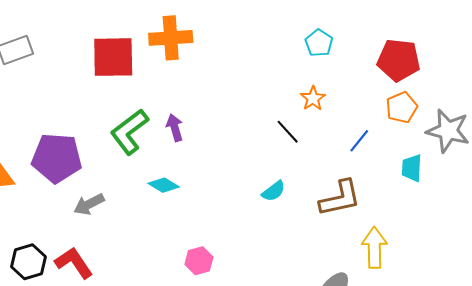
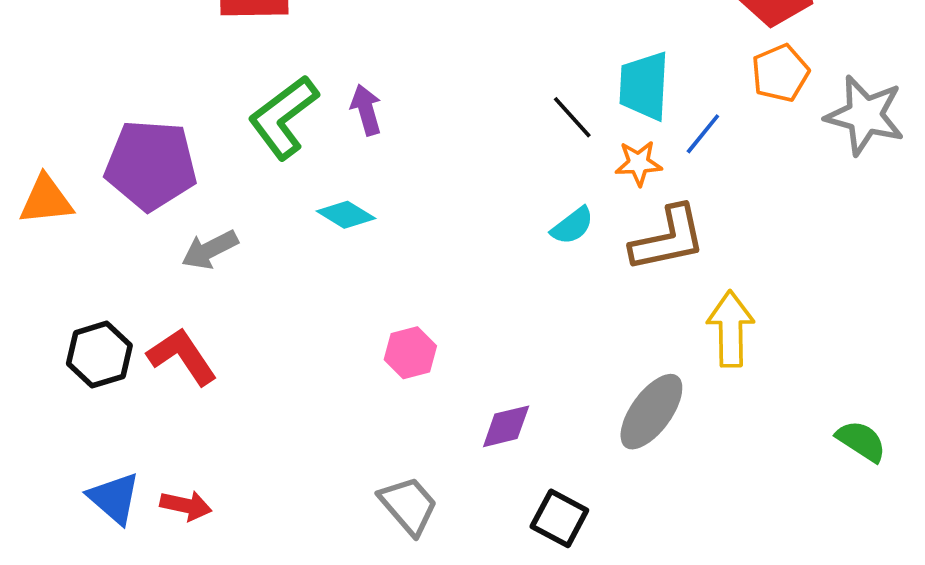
orange star: (313, 98) -> (639, 163), moved, turned 30
cyan trapezoid: (412, 168) -> (644, 86), moved, size x1.4
cyan semicircle: (274, 191) -> (572, 226), moved

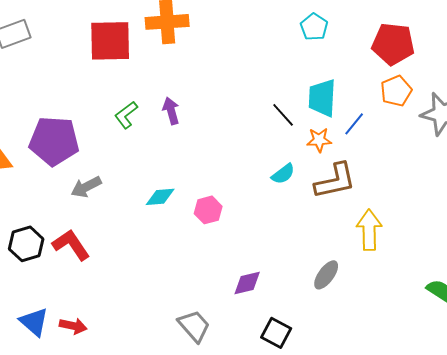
green L-shape: (283, 117) -> (126, 115), size x0.6
cyan diamond: (346, 215) -> (160, 197), moved, turned -36
pink hexagon: (410, 353) -> (208, 210), moved
gray ellipse: (651, 412) -> (326, 275), size x0.7

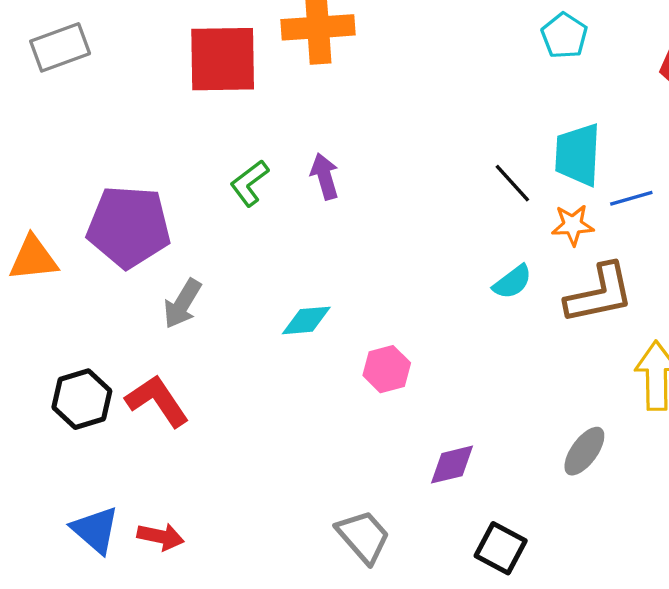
blue line: (354, 124) -> (631, 198), turned 35
gray arrow: (86, 187) -> (182, 304), turned -32
pink hexagon: (208, 210) -> (387, 369), moved

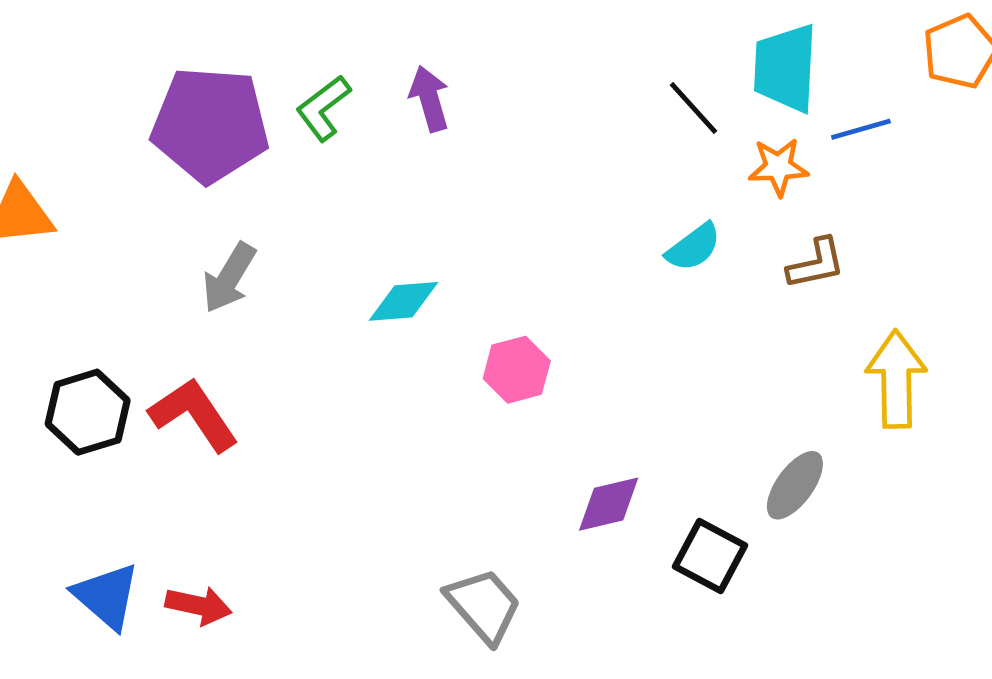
purple pentagon: (129, 227) -> (210, 125), moved
brown L-shape: (599, 294) -> (816, 264), size x0.6
black square: (501, 548) -> (710, 556), moved

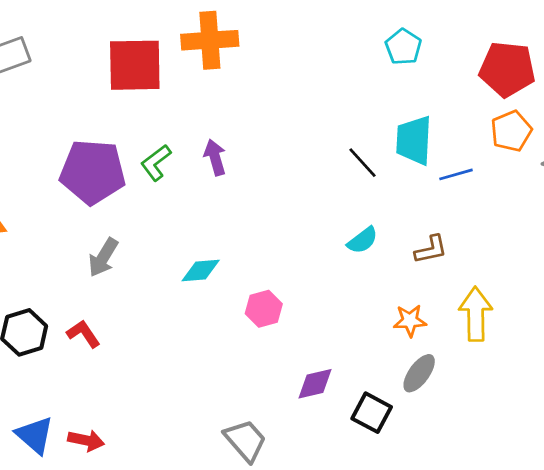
orange star: (778, 167) -> (410, 321), moved
red L-shape: (194, 415) -> (83, 334), size x0.7

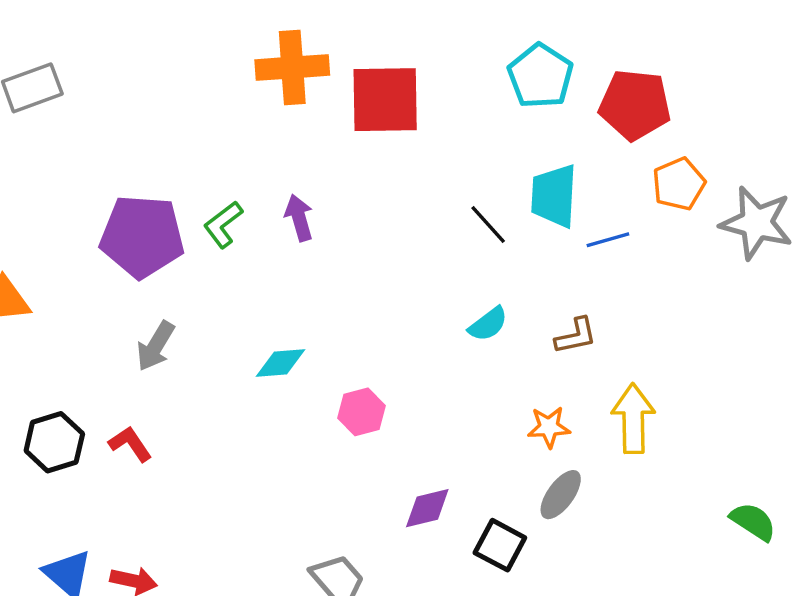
cyan pentagon: (403, 47) -> (540, 76), size x1.4
red square: (135, 65) -> (385, 100), moved
red pentagon: (507, 69) -> (635, 105), moved

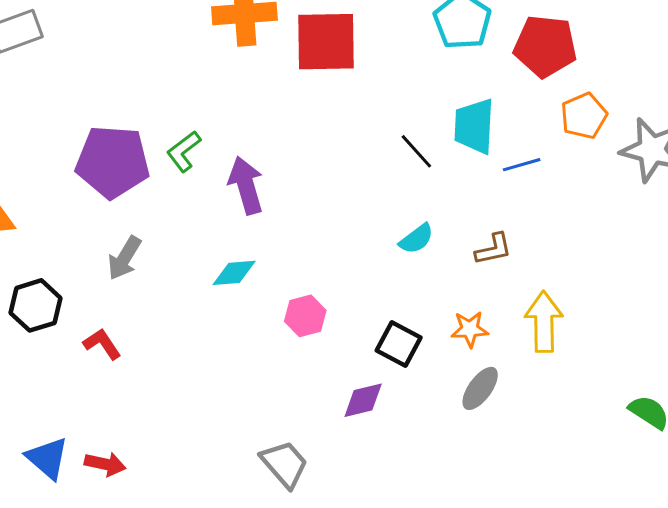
purple arrow: (299, 218) -> (246, 185), moved, size x1.4
black hexagon: (54, 442) -> (36, 305), moved
black square: (500, 545) -> (399, 344), moved

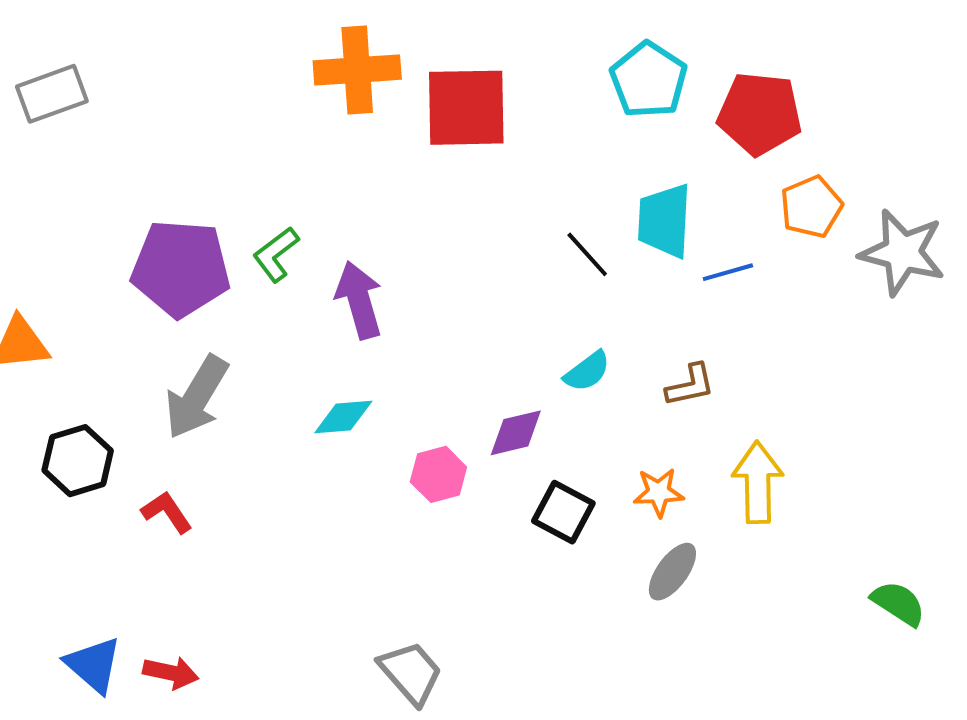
gray arrow: (124, 258) -> (197, 397), size x1.4
purple diamond: (363, 400) -> (516, 433), moved

